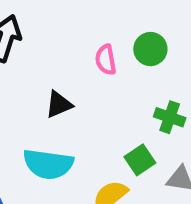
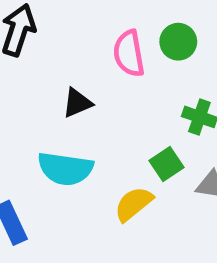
pink semicircle: (106, 60) -> (129, 53), size x1.4

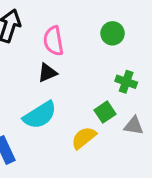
pink semicircle: (129, 53) -> (53, 41), moved
cyan semicircle: (65, 169) -> (40, 115), turned -40

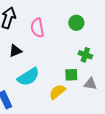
black triangle: (47, 73) -> (15, 51), moved
green square: (105, 112) -> (71, 75), turned 32

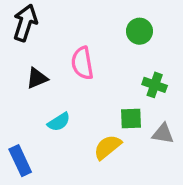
pink semicircle: (37, 28) -> (82, 63), moved
cyan semicircle: (28, 77) -> (59, 122), size x0.6

